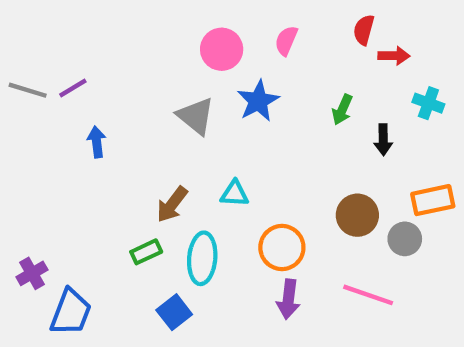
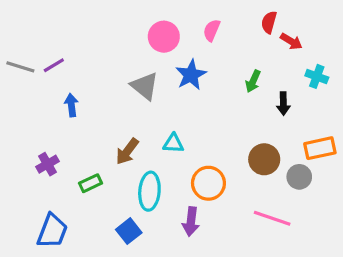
red arrow: (394, 56) -> (291, 41), turned 30
green rectangle: (146, 252) -> (91, 183), moved
purple cross: (32, 273) -> (47, 164), moved
purple arrow: (288, 299) -> (191, 221), moved

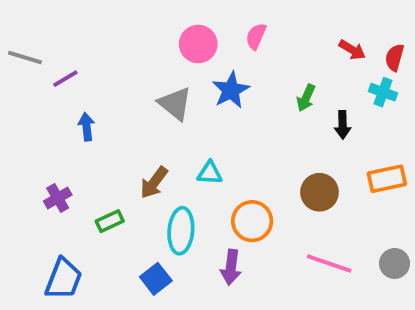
red semicircle: (269, 22) -> (395, 57), moved
gray line: (20, 67) -> (25, 57), moved
gray circle: (299, 177) -> (395, 263), moved

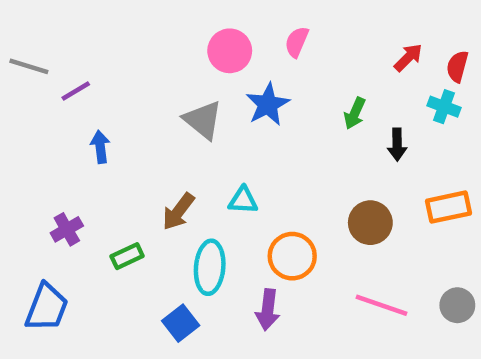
red arrow: (352, 50) -> (408, 58), turned -76
blue trapezoid: (63, 279) -> (47, 307), moved

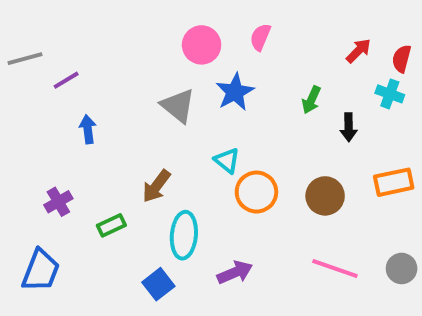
gray line: (29, 66) -> (25, 59), turned -32
cyan triangle: (243, 200) -> (227, 161), moved, turned 36
orange circle: (292, 256) -> (256, 192), moved
purple arrow: (268, 310) -> (235, 272), turned -120

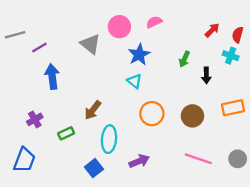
pink semicircle: (260, 37) -> (154, 22), turned 42
gray triangle: (178, 106) -> (90, 44), moved
blue arrow: (88, 129) -> (52, 77), size x1.5
cyan triangle: (227, 161) -> (134, 81), moved

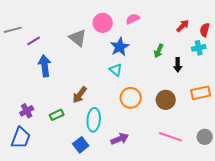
cyan cross: (231, 56) -> (199, 48), turned -32
purple cross: (35, 119) -> (27, 111), moved

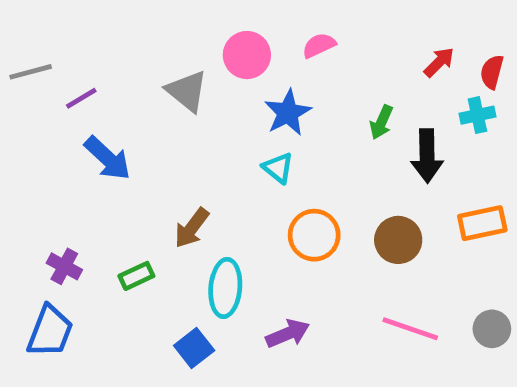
black arrow: (178, 65) -> (427, 156), size x1.5
blue arrow: (45, 66) -> (108, 158), turned 140
purple cross: (27, 111) -> (64, 266), turned -32

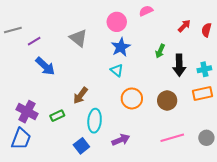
pink semicircle: (319, 45) -> (146, 11), moved
pink circle: (247, 55) -> (117, 22), moved
cyan cross: (477, 115) -> (204, 69), moved
purple cross: (64, 266) -> (27, 112), size x1.5
pink line: (410, 329) -> (172, 138), turned -35

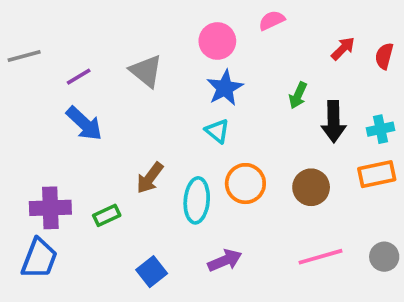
purple line: (34, 41) -> (79, 77), moved
purple cross: (27, 112) -> (50, 208), turned -30
cyan ellipse: (95, 121) -> (197, 200), moved

